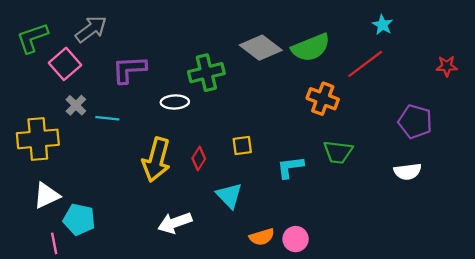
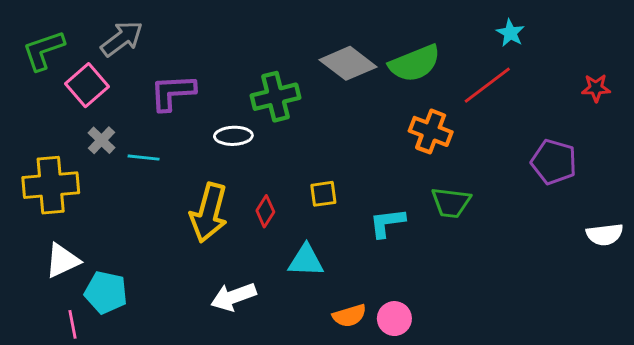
white semicircle: (408, 172) -> (605, 234), moved
cyan triangle: (229, 196) -> (306, 261), turned -44

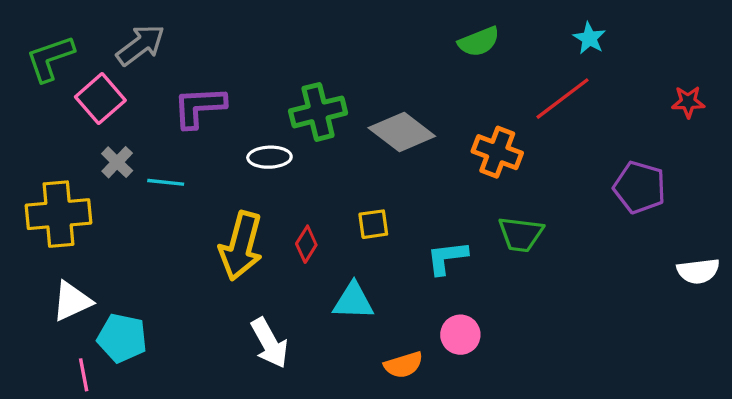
gray diamond: (348, 63) -> (402, 132), moved
green semicircle: (415, 63) -> (479, 42), moved, size x0.7
white arrow: (233, 297) -> (269, 343), turned -99
pink circle: (394, 319) -> (460, 335), moved

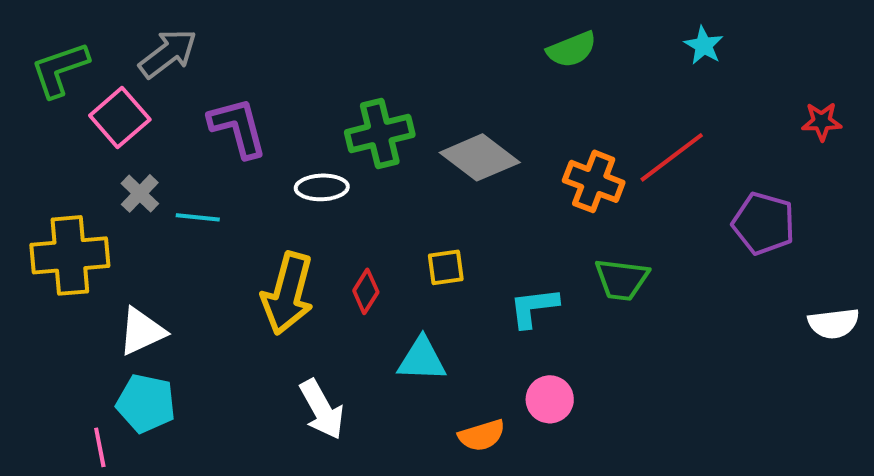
red line: (563, 99) -> (672, 157), moved
purple L-shape: (199, 107) -> (238, 127), turned 78
white triangle: (72, 301) -> (142, 331), moved

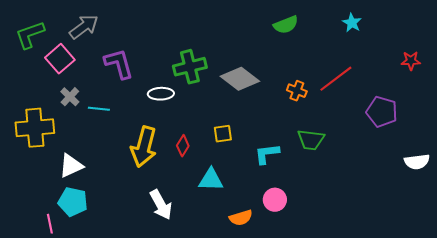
orange cross: (594, 181) -> (297, 91), size x0.7

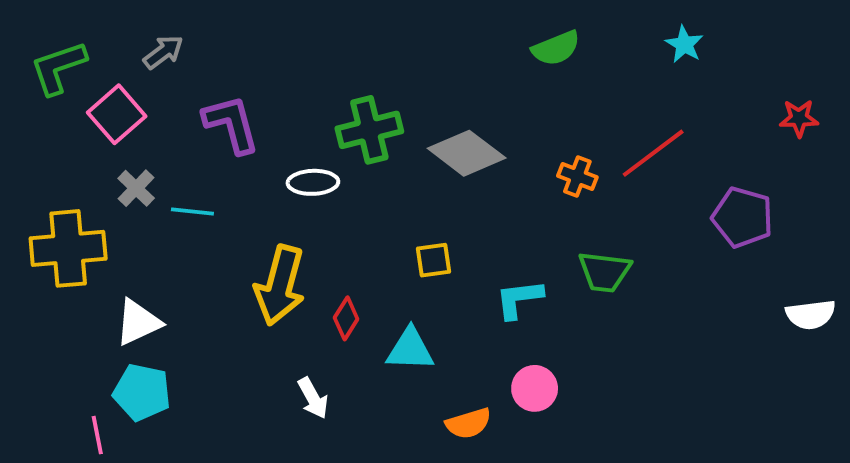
gray arrow: (84, 27) -> (163, 52), size x0.7
red diamond: (183, 146) -> (346, 318), moved
white arrow: (161, 205) -> (313, 398), size x0.7

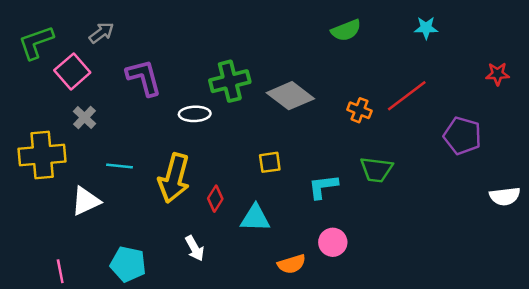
cyan star: (684, 44) -> (426, 28), turned -30
cyan line: (192, 211) -> (120, 166), moved
cyan pentagon: (142, 392) -> (128, 264), moved

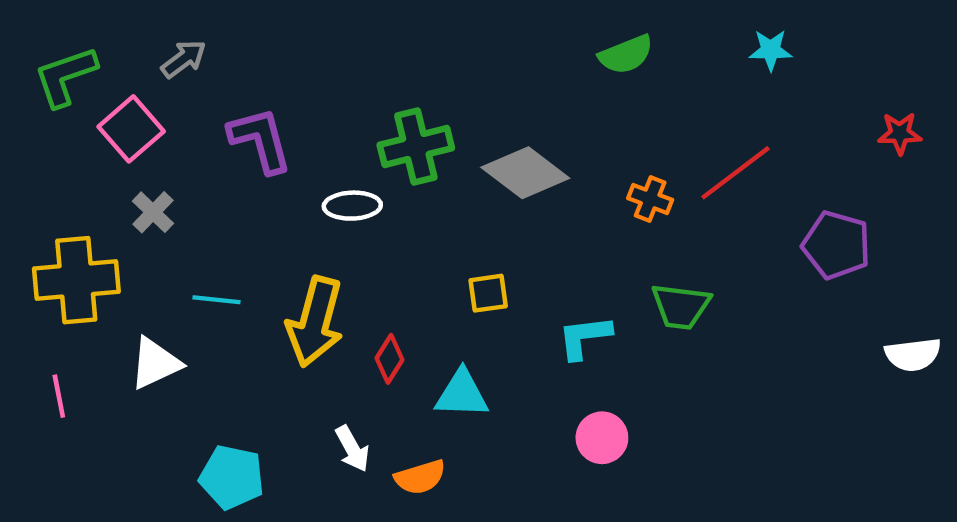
orange semicircle: (292, 264) -> (420, 477), moved
pink line: (60, 271) -> (59, 396), moved

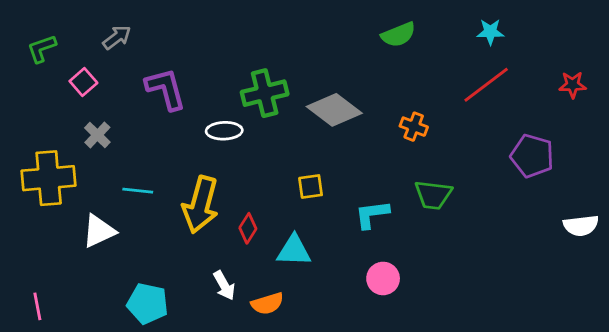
green L-shape: (65, 76) -> (42, 49), size x0.7
pink square: (131, 129) -> (83, 82), size x0.7
red line: (736, 173) -> (486, 85), moved
pink line: (59, 396) -> (37, 306), moved

